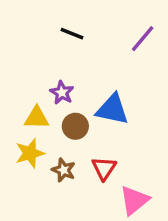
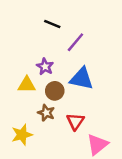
purple line: (143, 39) -> (75, 42), moved
yellow star: (30, 153) -> (22, 135), moved
brown star: (64, 170) -> (46, 113), moved

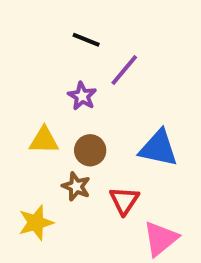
purple star: (45, 67) -> (82, 96), moved
blue triangle: (81, 79) -> (158, 148), moved

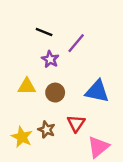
black line: (86, 40) -> (44, 32), moved
brown star: (76, 186) -> (47, 130), moved
yellow star: (36, 223) -> (22, 137), turned -30

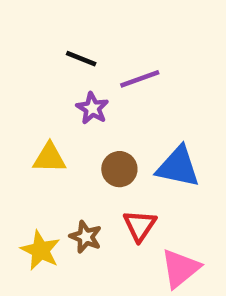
purple line: (76, 43) -> (140, 79), turned 30
brown circle: (55, 93) -> (119, 169), moved

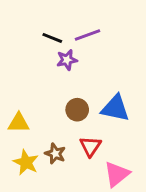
purple line: (140, 79) -> (87, 35), moved
purple star: (92, 108) -> (67, 60), moved, turned 30
yellow triangle: (50, 158) -> (19, 123), moved

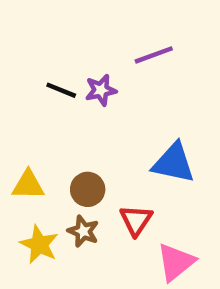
purple line: (87, 35) -> (154, 55), moved
black line: (52, 38) -> (61, 90), moved
brown circle: (77, 110) -> (88, 189), moved

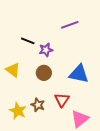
purple star: (101, 90) -> (46, 50), moved
yellow triangle: (28, 185) -> (13, 70), moved, turned 35
brown circle: (88, 189) -> (44, 73), moved

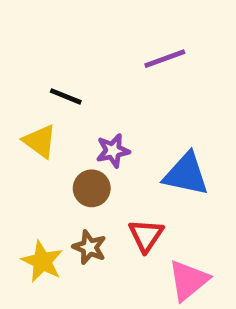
purple star: (46, 50) -> (113, 151), moved
yellow triangle: (13, 70) -> (40, 141), moved
brown circle: (44, 73) -> (92, 188), moved

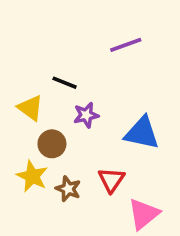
black line: (66, 96) -> (65, 83), moved
brown circle: (92, 188) -> (52, 144), moved
yellow star: (42, 261) -> (32, 176), moved

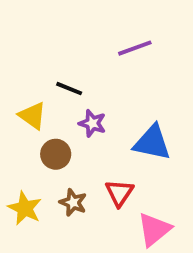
purple star: (86, 115) -> (92, 123), turned 30
yellow star: (32, 176) -> (25, 208), moved

